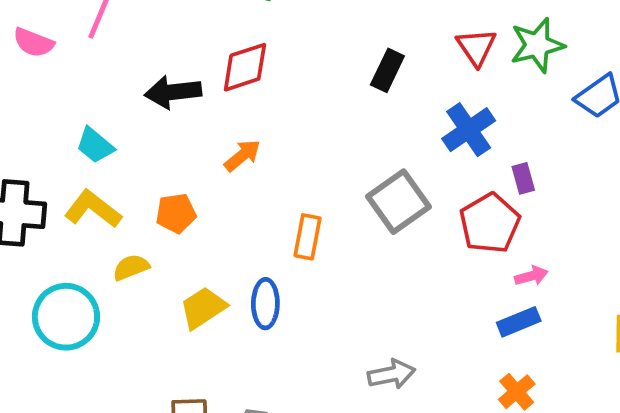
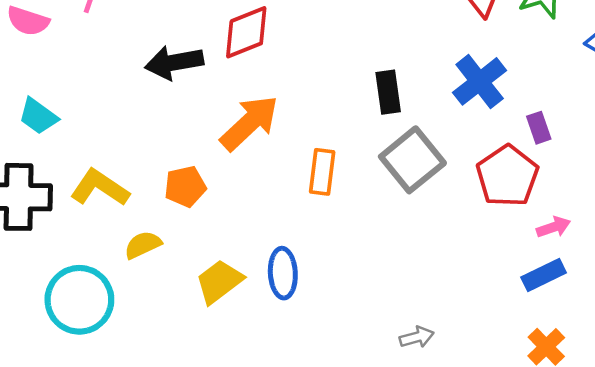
black rectangle: (387, 70) -> (388, 92), moved, turned -30
cyan trapezoid: (95, 145) -> (38, 116), moved
orange arrow: (242, 156) -> (249, 123), size x1.6
orange rectangle: (308, 237) -> (322, 172), moved
gray arrow: (391, 374) -> (417, 337), size x0.7

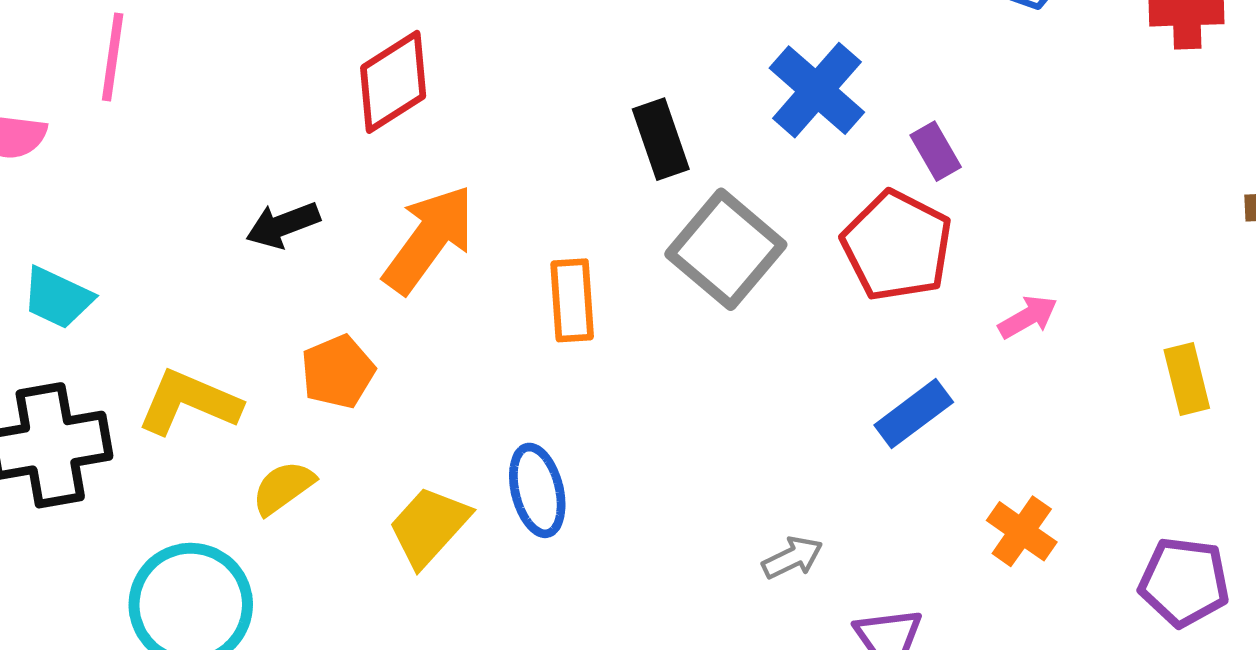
black arrow: (174, 62) -> (283, 225), moved, size x0.7
pink arrow: (554, 227) -> (1028, 317), moved
blue rectangle: (544, 275) -> (914, 414), moved

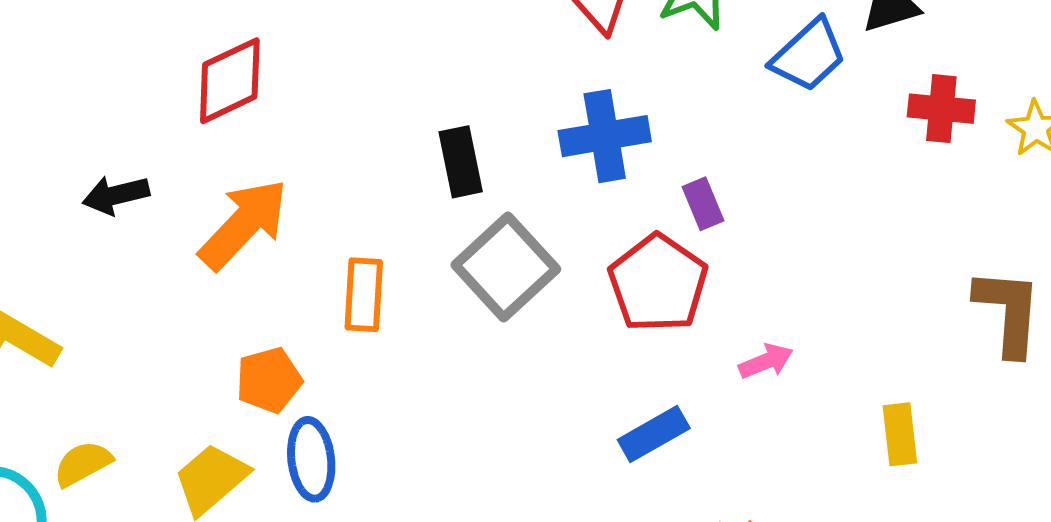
blue cross: (817, 90) -> (605, 136), turned 32
orange pentagon: (338, 372) -> (269, 380), moved
yellow semicircle: (283, 488) -> (83, 464), moved

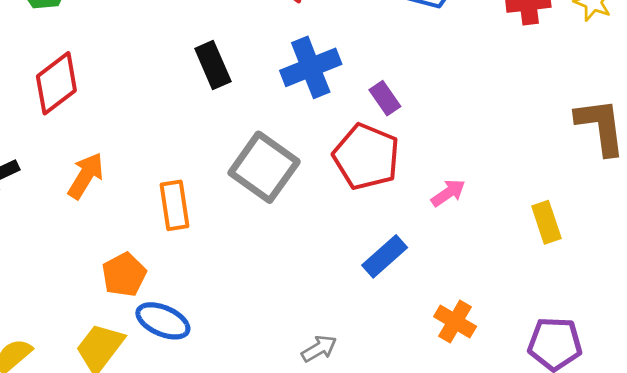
black rectangle: (461, 162) -> (213, 65), moved
orange arrow: (244, 224) -> (86, 176), size x0.7
blue ellipse: (311, 459) -> (163, 321), turned -48

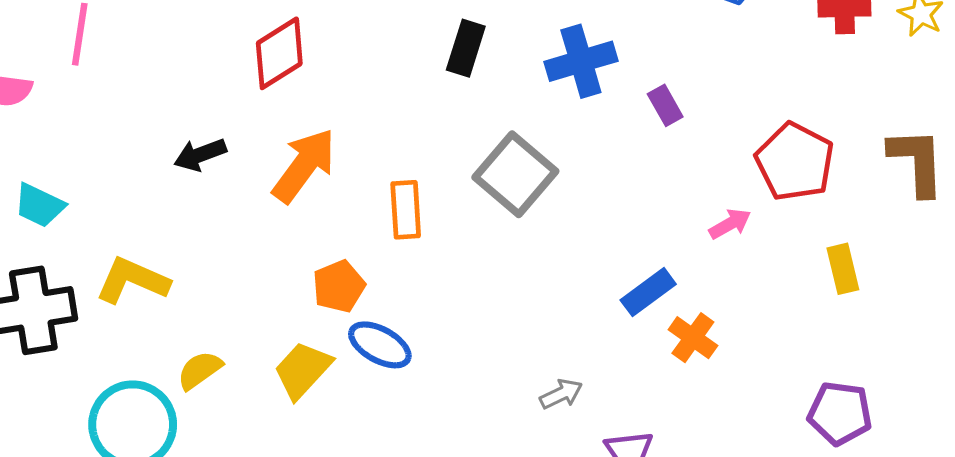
black rectangle: (213, 65) -> (466, 48), turned 36
red pentagon: (366, 157) -> (795, 162), moved
orange arrow: (86, 176) -> (304, 165), size x1.4
orange cross: (455, 321) -> (693, 338), moved

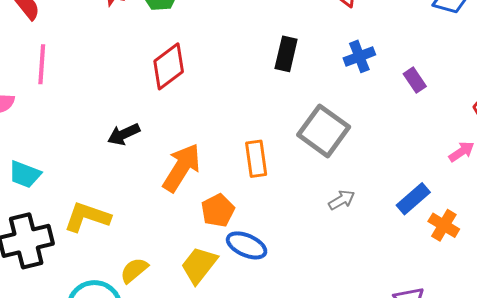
blue cross: (581, 61) -> (359, 56), size x0.7
orange arrow: (304, 165) -> (182, 168), moved
gray arrow: (561, 394) -> (342, 200), moved

